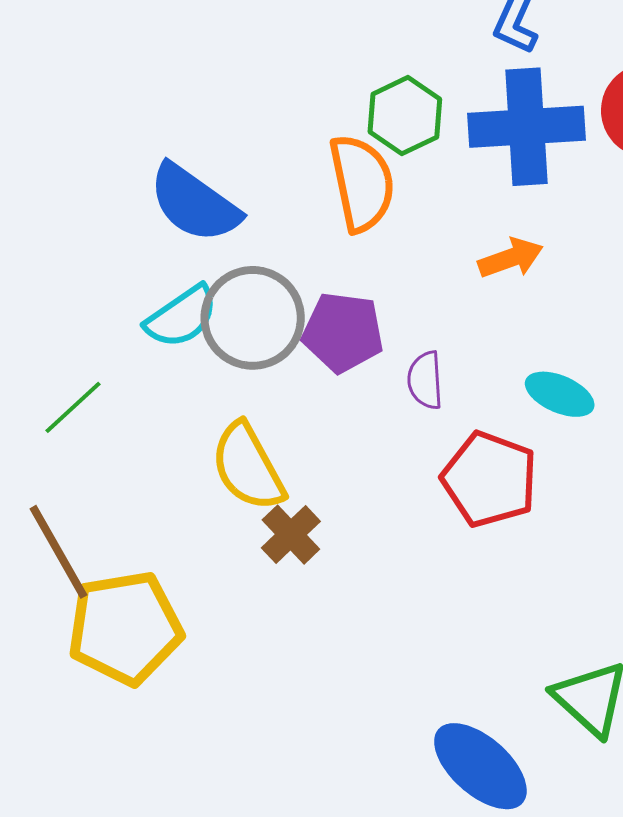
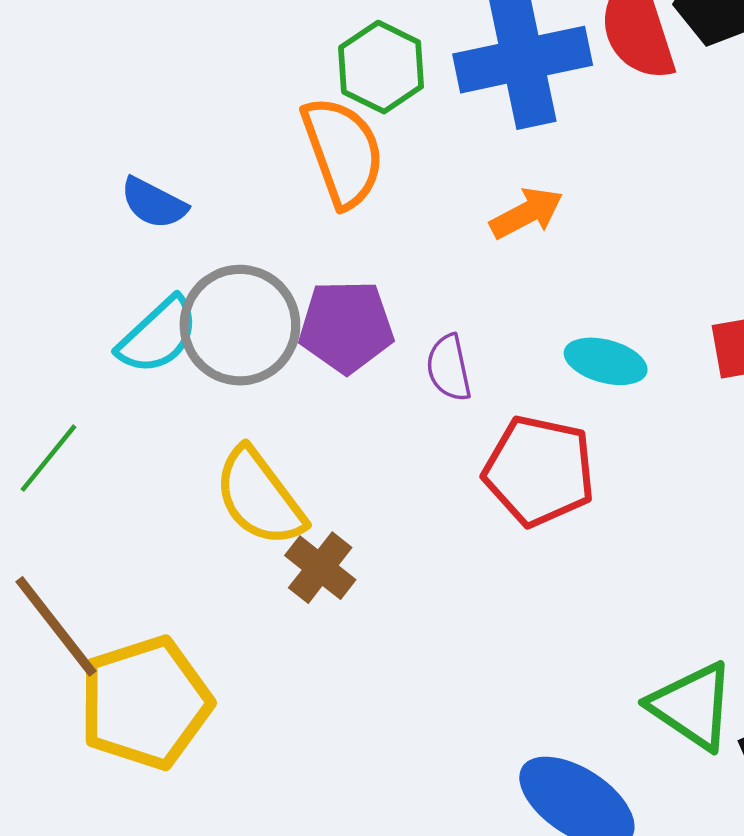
blue semicircle: (194, 203) -> (154, 203), size x0.6

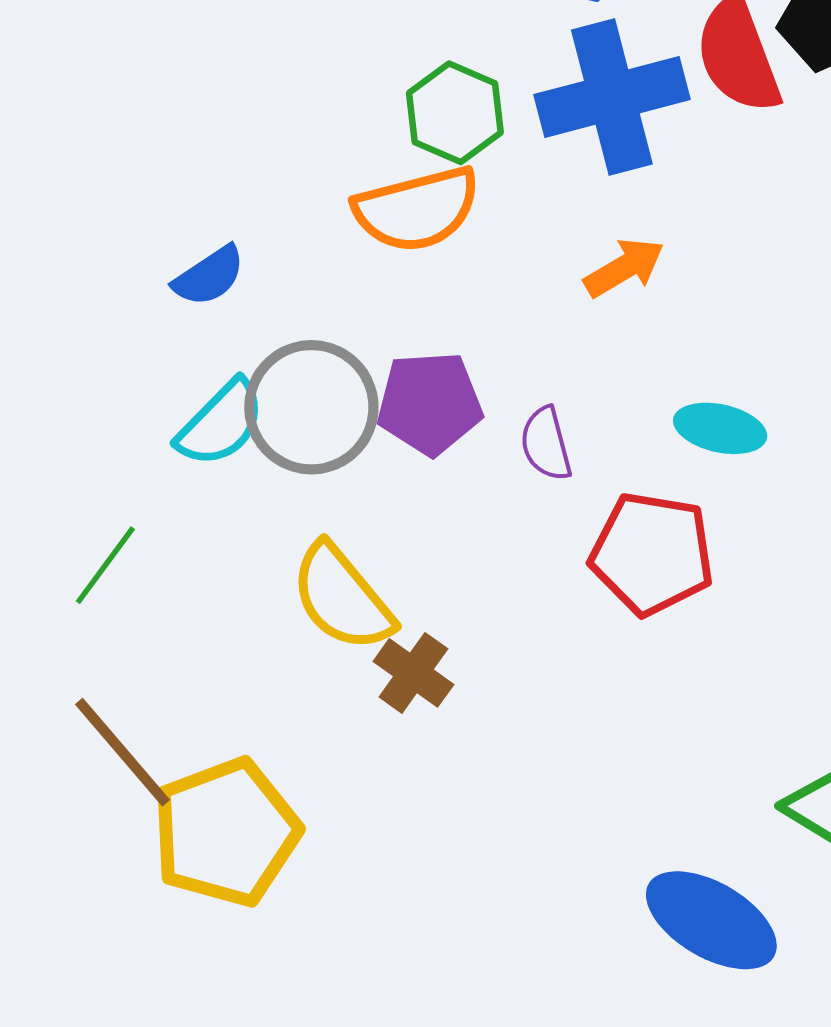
orange semicircle: (343, 152) -> (417, 209), turned 98
blue semicircle: (154, 203) -> (209, 276), turned -58

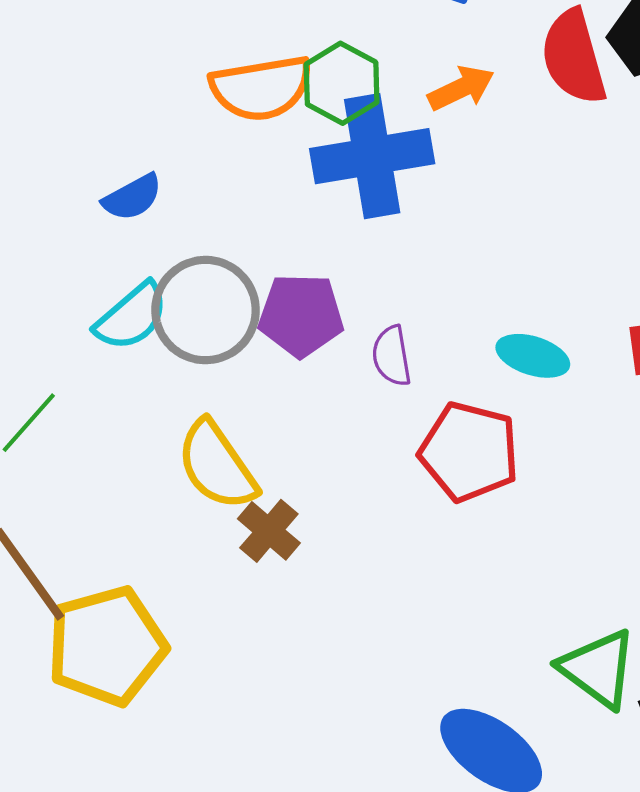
blue cross: (612, 97) -> (372, 156), moved
orange semicircle: (417, 209) -> (261, 88), moved
orange arrow: (624, 268) -> (461, 88), moved

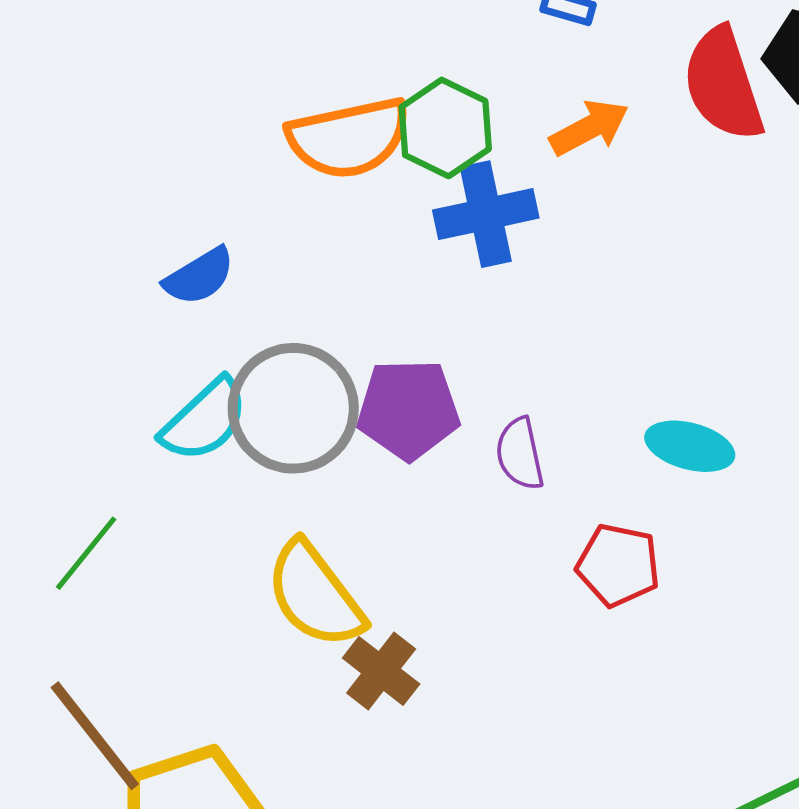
blue cross: (372, 156) -> (486, 214), size x0.7
red pentagon: (469, 452) -> (618, 565), size x0.7

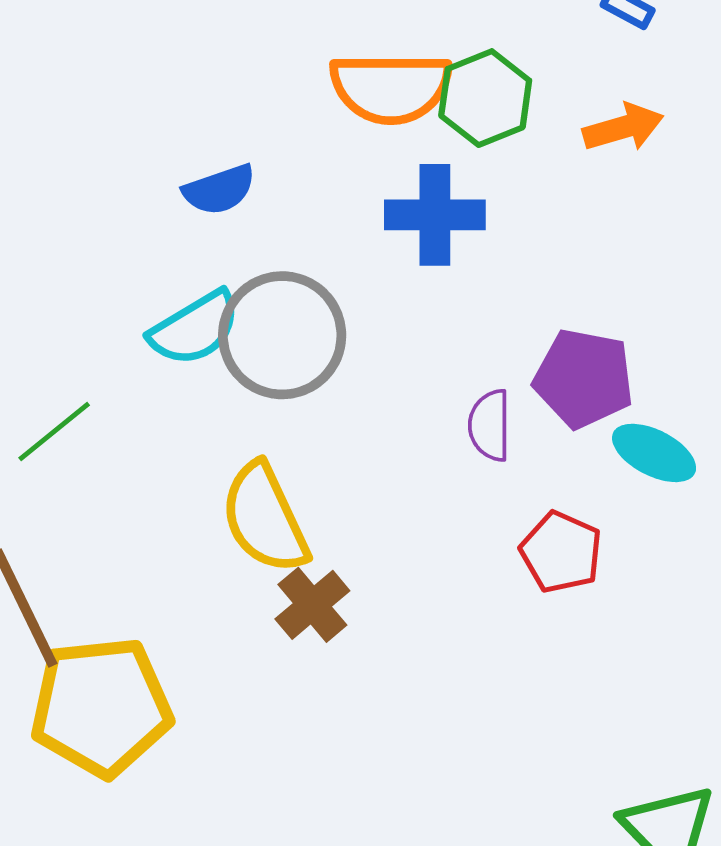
blue cross: (486, 214) -> (435, 215), moved
purple pentagon: (408, 409) -> (584, 378), moved

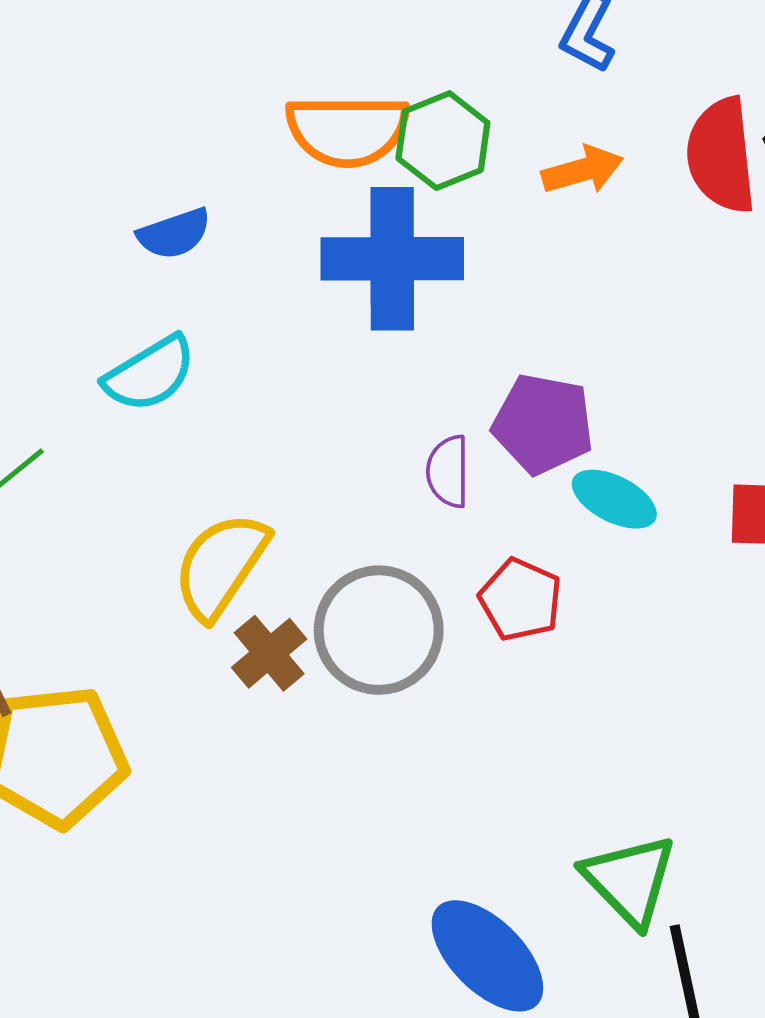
blue cross: (435, 215) -> (392, 259), size x1.4
gray circle: (282, 335) -> (379, 630), moved
yellow semicircle: (265, 518) -> (221, 566), turned 59

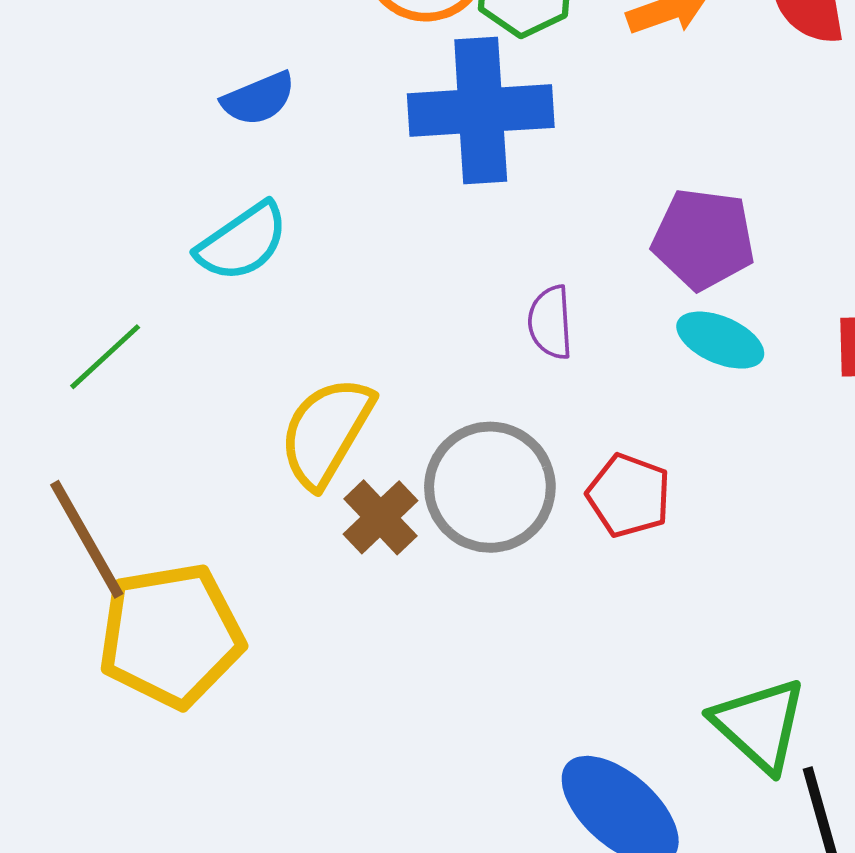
purple pentagon: (543, 424) -> (703, 239), moved
red pentagon: (520, 600) -> (629, 495), moved

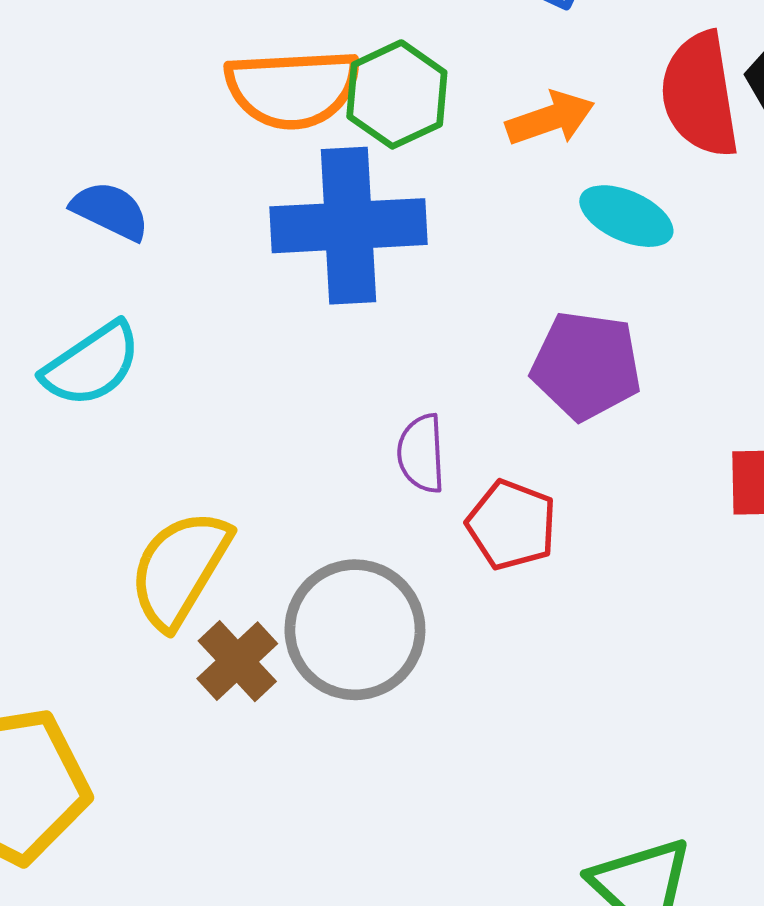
blue semicircle: (258, 99) -> (110, 211), turned -132
cyan ellipse: (720, 340) -> (626, 216), moved
red pentagon: (629, 495) -> (512, 525), moved

